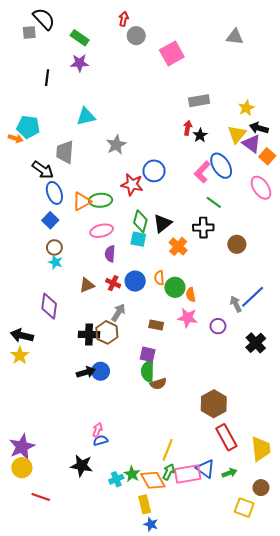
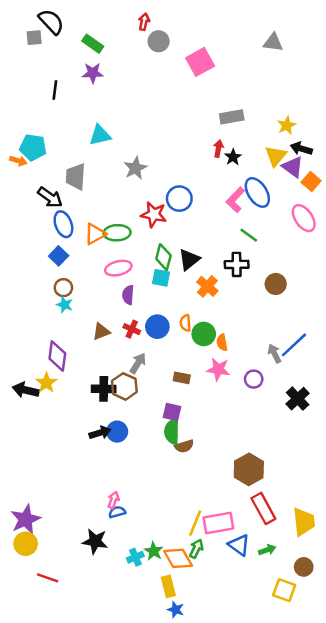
yellow star: (20, 355) -> (46, 383), moved
pink rectangle: (188, 474) -> (218, 523), moved

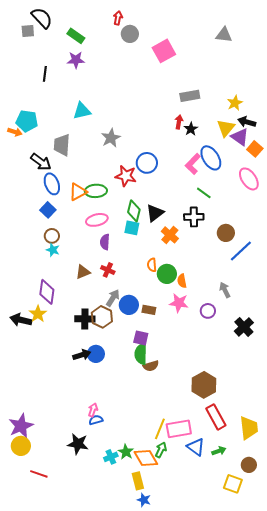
blue circle: (157, 327) -> (129, 305), moved
blue line: (294, 345) -> (241, 251), moved

